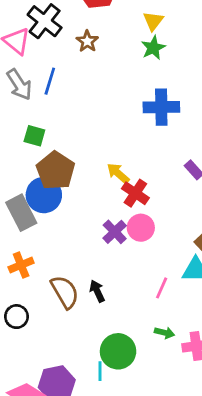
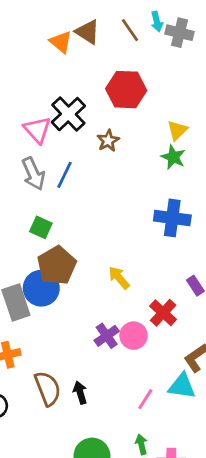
green star: (153, 48) -> (173, 157), turned -30
red cross: (135, 193) -> (163, 313), moved
green arrow: (165, 333) -> (141, 444), turned -126

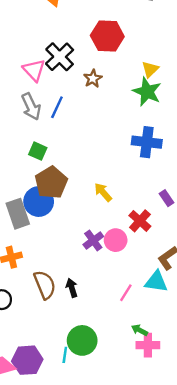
green star: (173, 157) -> (147, 92), size x1.4
green arrow: (141, 444) -> (139, 330), moved, turned -49

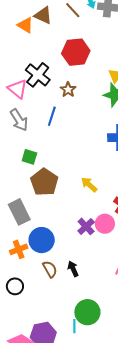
blue line: (57, 107) -> (52, 116), moved
blue circle: (39, 202) -> (42, 240), moved
brown semicircle: (45, 285) -> (50, 269), size x0.7

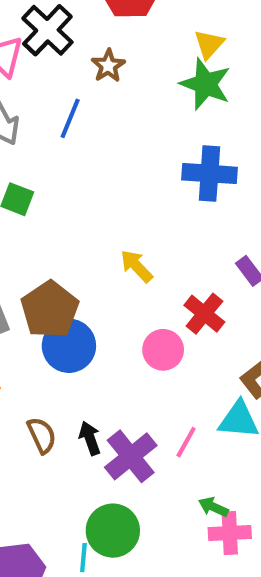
brown pentagon: (44, 182) -> (50, 310), moved
purple cross: (86, 226) -> (131, 456), moved, size x1.4
blue circle: (42, 240) -> (69, 346), moved

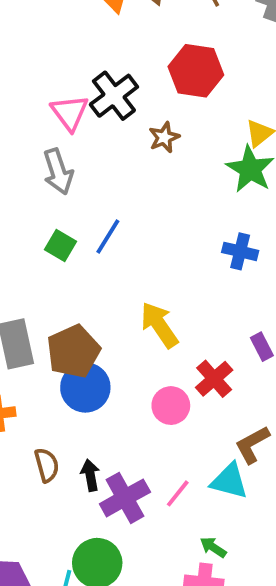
blue line: (70, 118) -> (108, 237), moved
blue cross: (209, 174) -> (240, 251), size x0.7
yellow arrow: (137, 266) -> (159, 325), size x1.4
green arrow: (213, 507) -> (213, 547), moved

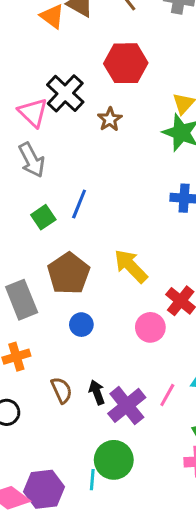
green square: (61, 245) -> (43, 217), turned 35
brown pentagon: (73, 351) -> (69, 273), moved
blue circle: (85, 387) -> (81, 325), size x0.6

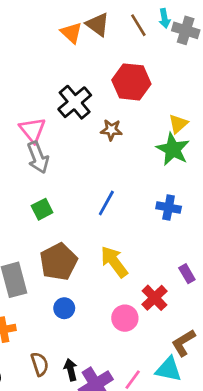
pink triangle: (33, 112) -> (32, 130), moved
brown star: (110, 119) -> (111, 130), turned 30
blue line: (79, 204) -> (106, 203), moved

